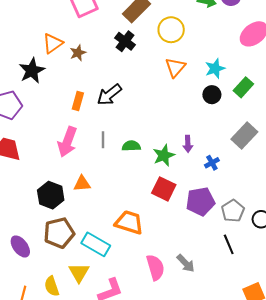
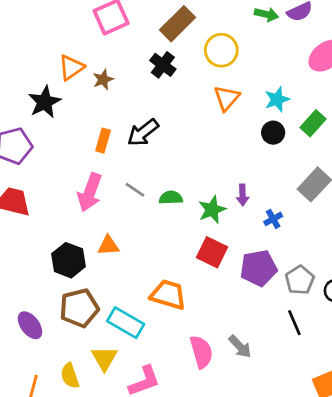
gray line: (103, 140) -> (135, 190), turned -56

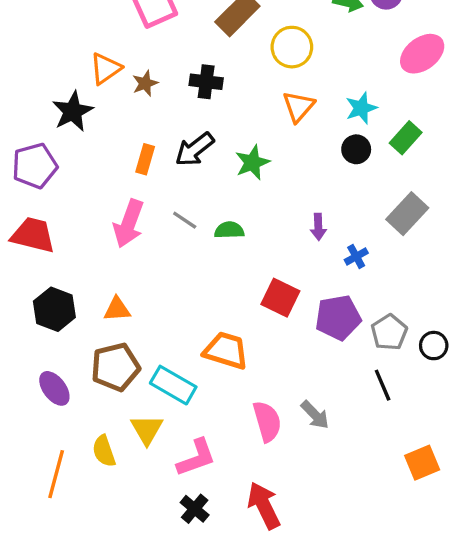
black cross: (163, 65) -> (206, 82), moved, turned -30
green star: (212, 210) -> (252, 162), moved
orange triangle: (108, 246) -> (117, 309), moved
black hexagon: (69, 260) -> (54, 309), moved

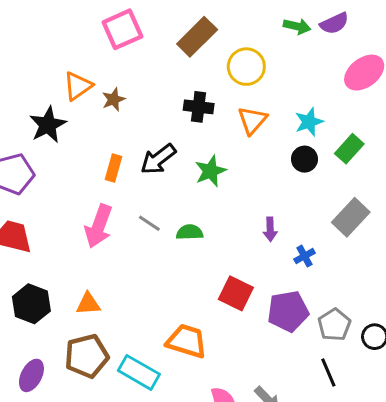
black cross: (206, 82) -> (199, 107), moved
purple ellipse: (54, 388) -> (31, 375), turned 64

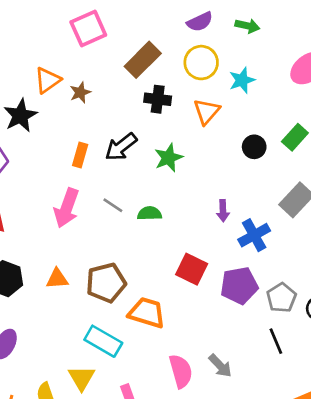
purple semicircle: (334, 23) -> (200, 22), moved
brown rectangle: (197, 37) -> (143, 60), moved
cyan star: (309, 122) -> (242, 80), moved
blue cross: (304, 256) -> (254, 235), size x1.6
brown pentagon: (87, 356) -> (106, 283), moved

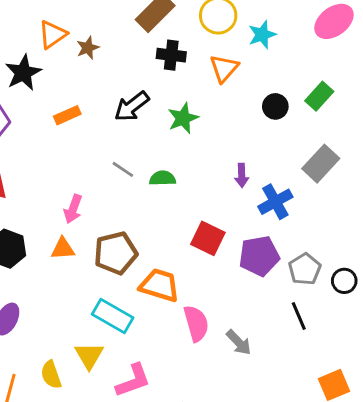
orange rectangle: (80, 155) -> (67, 115), moved, turned 50
pink arrow: (67, 208) -> (73, 209), moved, size x0.7
pink semicircle: (181, 371) -> (196, 323), moved

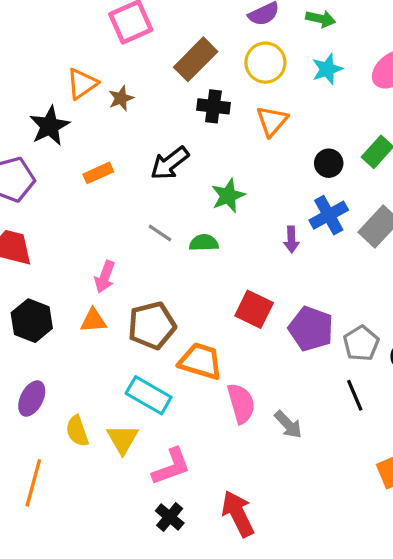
cyan star: (262, 35) -> (327, 69), moved
green star: (183, 118) -> (228, 196), moved
blue cross: (275, 202) -> (329, 215), moved
purple pentagon: (259, 256) -> (311, 329), turned 30
yellow semicircle: (51, 375) -> (77, 431), moved

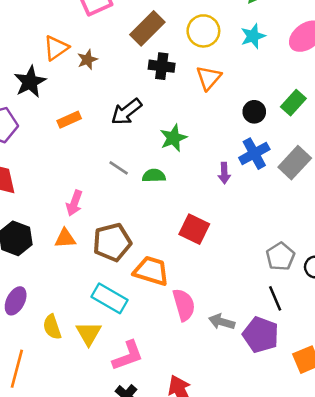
purple pentagon: (311, 329) -> (261, 335), moved
gray arrow: (288, 424) -> (222, 322), turned 150

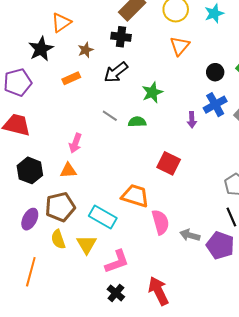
brown star: (87, 60) -> (86, 50), moved
black cross: (162, 66) -> (121, 37), moved
brown pentagon: (112, 242) -> (60, 207), moved

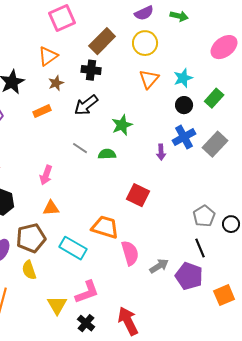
cyan star: (214, 13) -> (183, 78), moved
orange triangle: (61, 23) -> (48, 56), moved
orange triangle: (68, 170) -> (51, 208), moved
gray arrow: (190, 235) -> (159, 266), turned 132
yellow triangle: (87, 244) -> (57, 305), moved

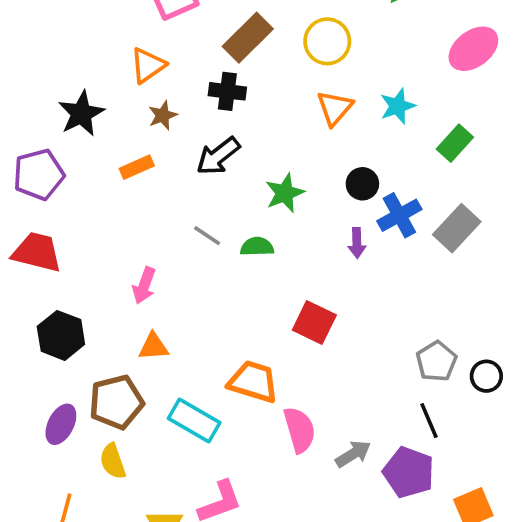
black circle: (184, 105) -> (362, 184), moved

